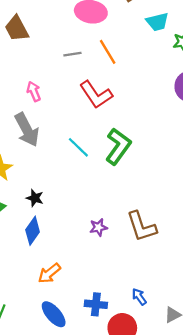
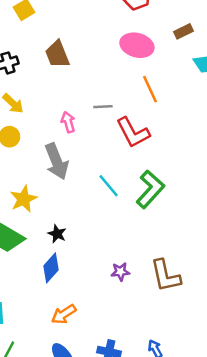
gray line: (72, 54) -> (103, 107), moved

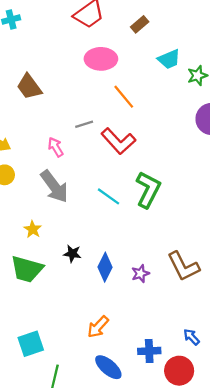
brown rectangle: (183, 31) -> (140, 24), moved
yellow star: (24, 199) -> (33, 229), size x0.7
blue diamond: (51, 268) -> (105, 267), moved

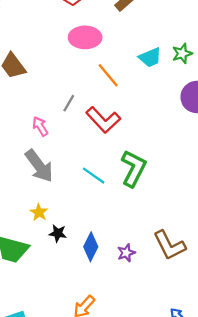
cyan trapezoid: (169, 59) -> (150, 57), moved
gray line: (84, 124) -> (69, 103), turned -42
yellow star: (33, 229) -> (39, 212), moved

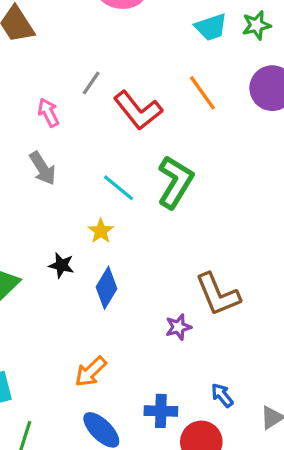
orange line: (108, 75) -> (202, 93), moved
gray arrow: (39, 166) -> (43, 168), size x0.7
yellow star: (39, 212) -> (101, 231), moved
purple star: (126, 253) -> (178, 327), moved

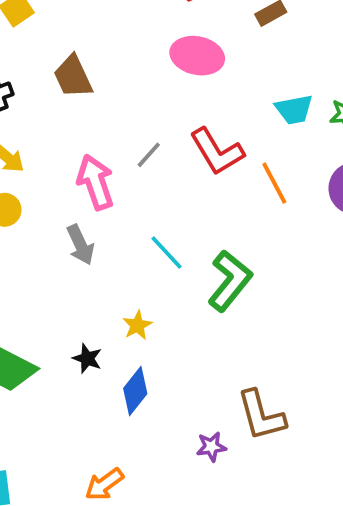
red L-shape: (138, 110) -> (217, 152), moved
pink arrow: (48, 113) -> (96, 182), size x1.6
cyan line: (118, 188) -> (166, 252), moved

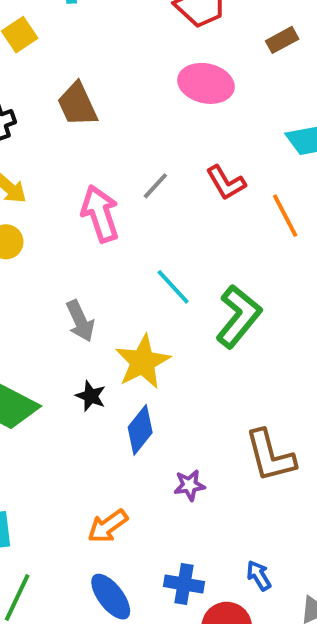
red L-shape: (217, 152) -> (226, 183), size x0.7
gray arrow: (80, 245) -> (80, 321), moved
yellow star: (137, 325) -> (143, 362), size x1.8
purple star: (211, 447) -> (189, 485), moved

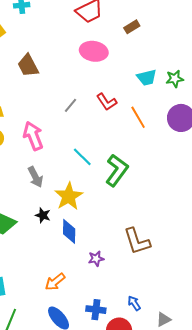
pink arrow: (100, 214) -> (33, 136), moved
blue diamond: (140, 430) -> (69, 231), turned -35

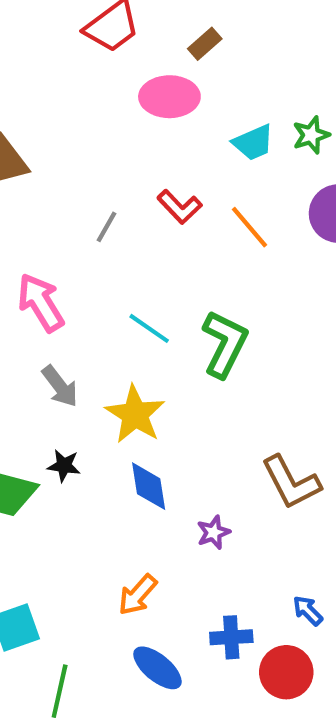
pink ellipse: (94, 51) -> (169, 97), moved
black star: (43, 215) -> (64, 466), moved

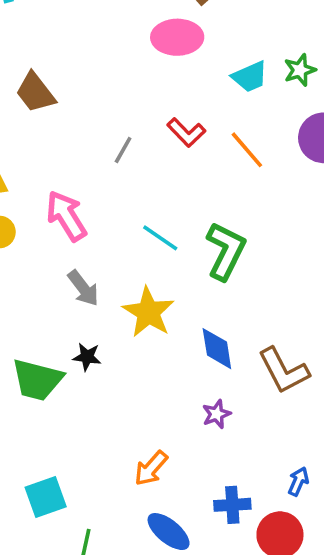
blue diamond: (149, 486) -> (217, 349), moved
blue arrow: (308, 611) -> (298, 481), turned 68

